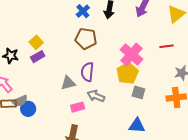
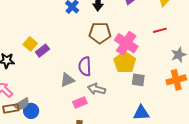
brown pentagon: (86, 39) -> (100, 33), moved
purple rectangle: (38, 57) -> (42, 51), moved

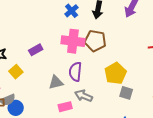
pink cross: (126, 43) -> (73, 41), moved, turned -35
yellow square: (30, 44) -> (16, 72), moved

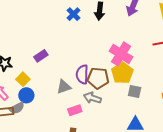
pink cross: (73, 41) -> (121, 54), moved, turned 30
brown pentagon: (95, 41) -> (98, 78), moved
blue circle: (16, 108) -> (26, 95), moved

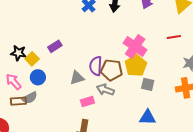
yellow square: (23, 79) -> (32, 59), moved
blue circle: (26, 95) -> (38, 77), moved

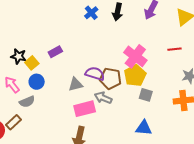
purple semicircle: (96, 66) -> (95, 74), turned 102
brown rectangle: (18, 101) -> (14, 122), moved, turned -42
pink rectangle: (87, 102) -> (85, 109), size x1.5

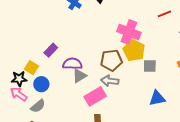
black star: (18, 56) -> (19, 79), moved
purple semicircle: (95, 74) -> (72, 64), moved

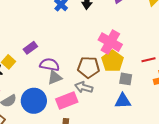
red line: (164, 14) -> (148, 60), moved
blue circle: (41, 84) -> (34, 101), moved, size x1.6
blue triangle: (157, 98) -> (123, 101), moved

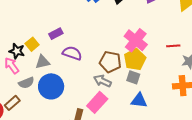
red line: (148, 60) -> (173, 46), moved
gray triangle: (55, 78) -> (43, 62), moved
gray square: (126, 79) -> (133, 77), moved
pink rectangle: (67, 100) -> (97, 102), moved, turned -35

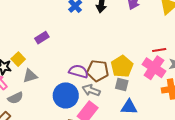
purple rectangle: (56, 34) -> (42, 38), moved
pink cross: (136, 40) -> (154, 68), moved
purple semicircle: (72, 53) -> (79, 71), moved
blue circle: (51, 86) -> (66, 95), moved

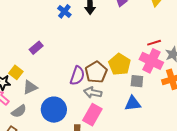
purple semicircle: (79, 71) -> (77, 76), turned 102
brown pentagon: (98, 71) -> (96, 72), turned -30
gray square: (122, 84) -> (137, 81), moved
blue circle: (66, 95) -> (54, 110), moved

